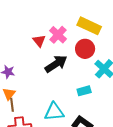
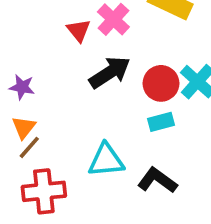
red circle: (85, 49) -> (161, 83), moved
brown line: (12, 105) -> (29, 147), turned 48

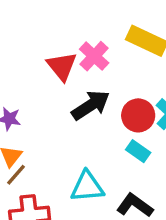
red triangle: (79, 30) -> (62, 66), size x1.4
cyan rectangle: (161, 122) -> (138, 151), turned 50

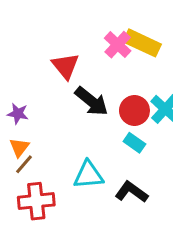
pink cross: (94, 56) -> (118, 45), moved
black arrow: (91, 105) -> (92, 101), turned 72

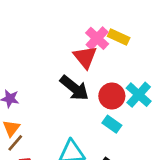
yellow rectangle: (142, 43) -> (119, 37), size x0.7
red triangle: (65, 66) -> (85, 57), moved

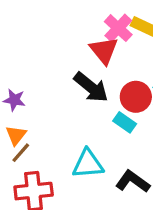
cyan rectangle: (112, 124) -> (125, 122), moved

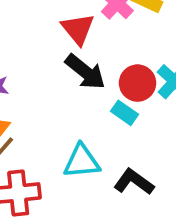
red triangle: (104, 50) -> (78, 29), moved

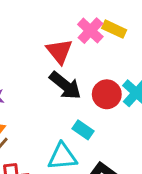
cyan rectangle: (124, 113) -> (83, 130), moved

